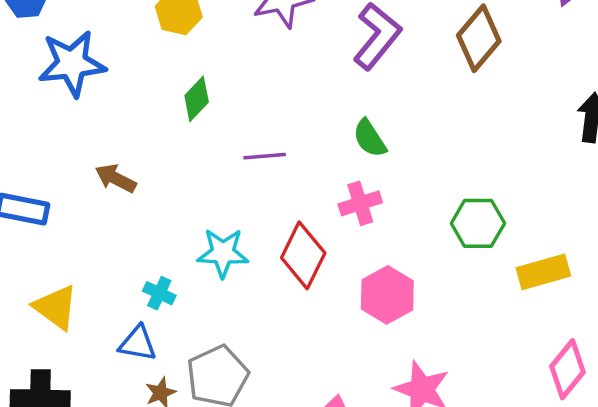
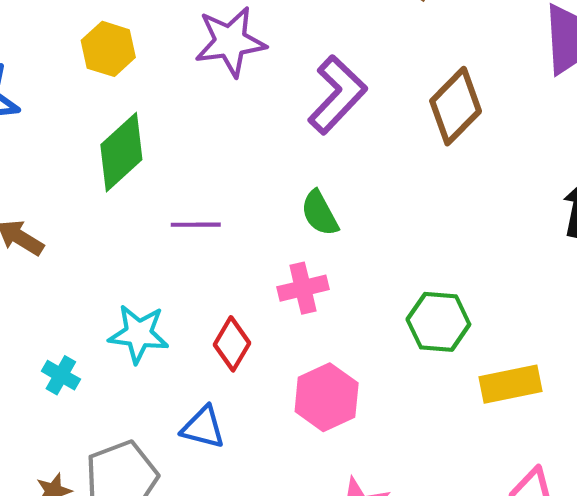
green diamond: (197, 99) -> (121, 152), size x1.5
red diamond: (303, 255) -> (232, 344), size x0.7
blue triangle: (138, 343) -> (203, 427), moved

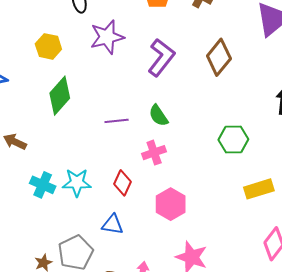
purple line: (196, 225) -> (117, 121), moved
green hexagon: (438, 322) -> (233, 139), moved
cyan cross: (61, 375) -> (43, 185), moved, size x1.4

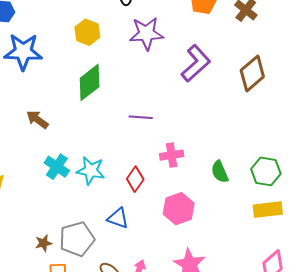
green semicircle: (158, 116) -> (220, 172), moved
green hexagon: (233, 139) -> (266, 171), moved

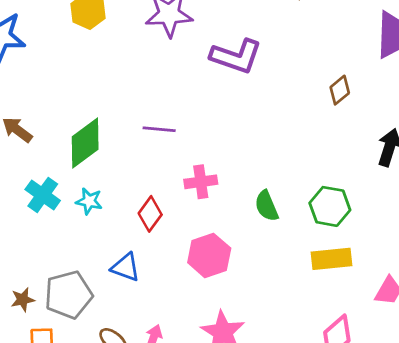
purple L-shape: (196, 63) -> (236, 56), turned 60
brown diamond: (252, 73) -> (340, 90), moved, size x0.6
green diamond: (90, 82) -> (85, 143), moved
cyan star: (91, 171) -> (89, 201), size x0.7

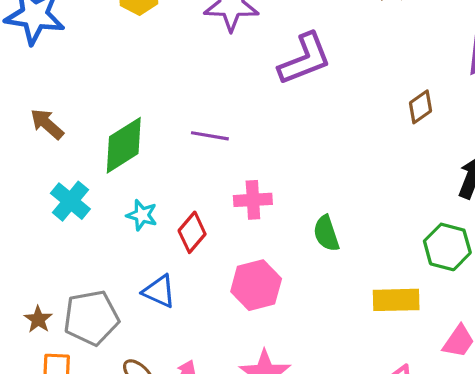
purple L-shape: (236, 56) -> (305, 59), turned -45
cyan star: (89, 201) -> (142, 215), moved
green hexagon: (330, 206) -> (447, 247), moved
brown star: (23, 300) -> (38, 319), turned -30

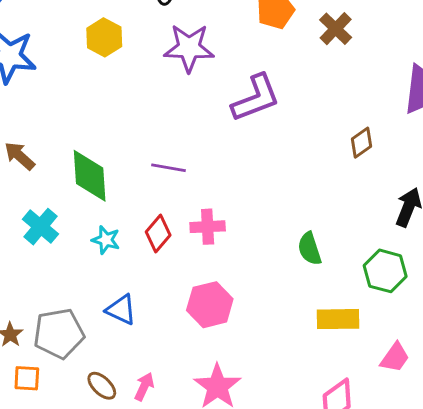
green diamond: (124, 145) -> (90, 176), turned -62
red diamond: (192, 232) -> (158, 233), moved
green semicircle: (326, 233) -> (310, 249), moved

